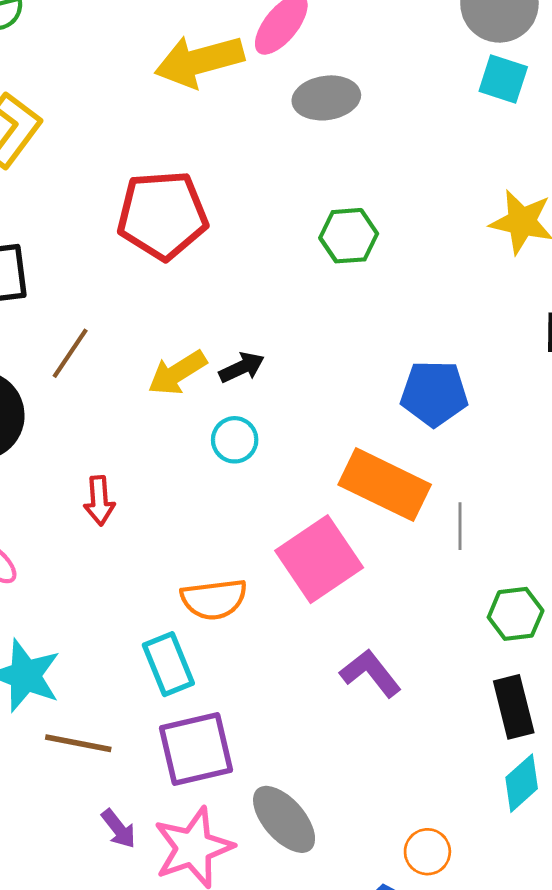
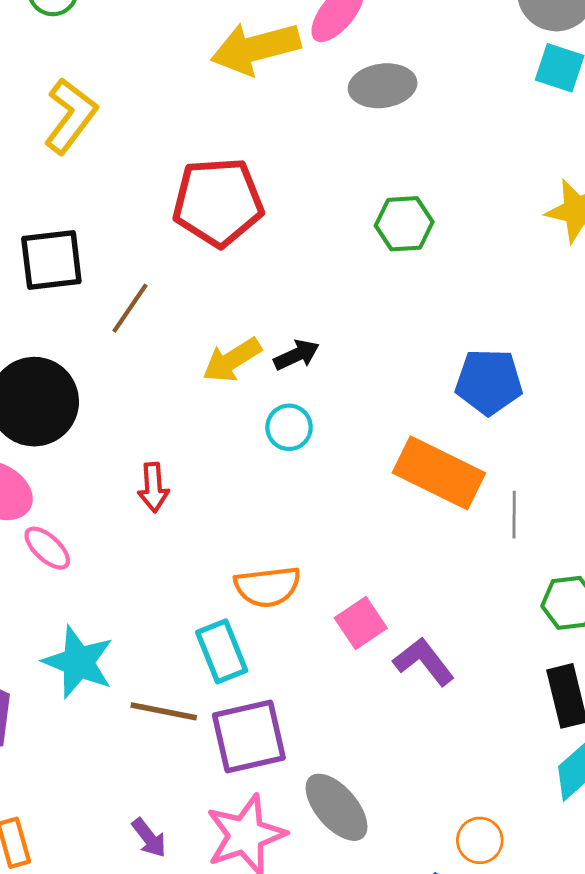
brown line: (70, 353) -> (130, 308), moved
pink square: (319, 559) -> (361, 623), moved, size x0.6
brown line: (78, 743) -> (164, 711), moved
purple arrow: (119, 829) -> (149, 838), moved

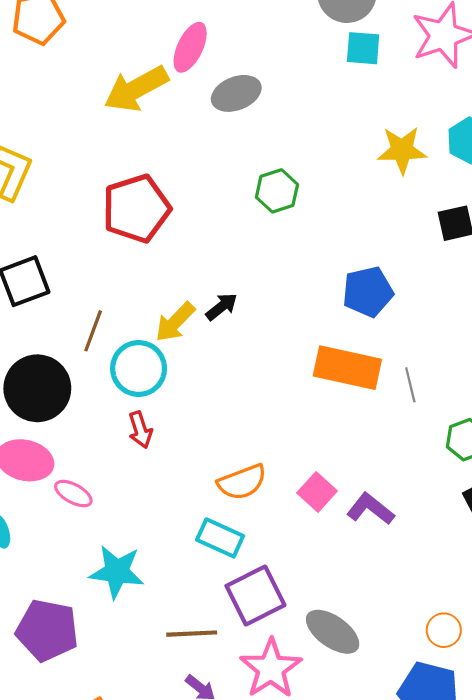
brown line: (130, 308) -> (93, 331), moved
cyan circle: (289, 427) -> (139, 368), moved, size x1.6
cyan rectangle: (222, 651) -> (220, 538), turned -30
brown line: (164, 711) -> (192, 634), moved

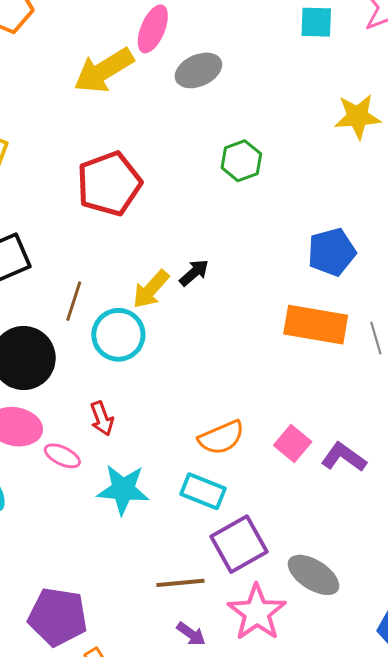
red arrow: (140, 430) -> (102, 419), moved
cyan star: (117, 572) -> (123, 489), moved
purple pentagon: (47, 630) -> (58, 617), moved

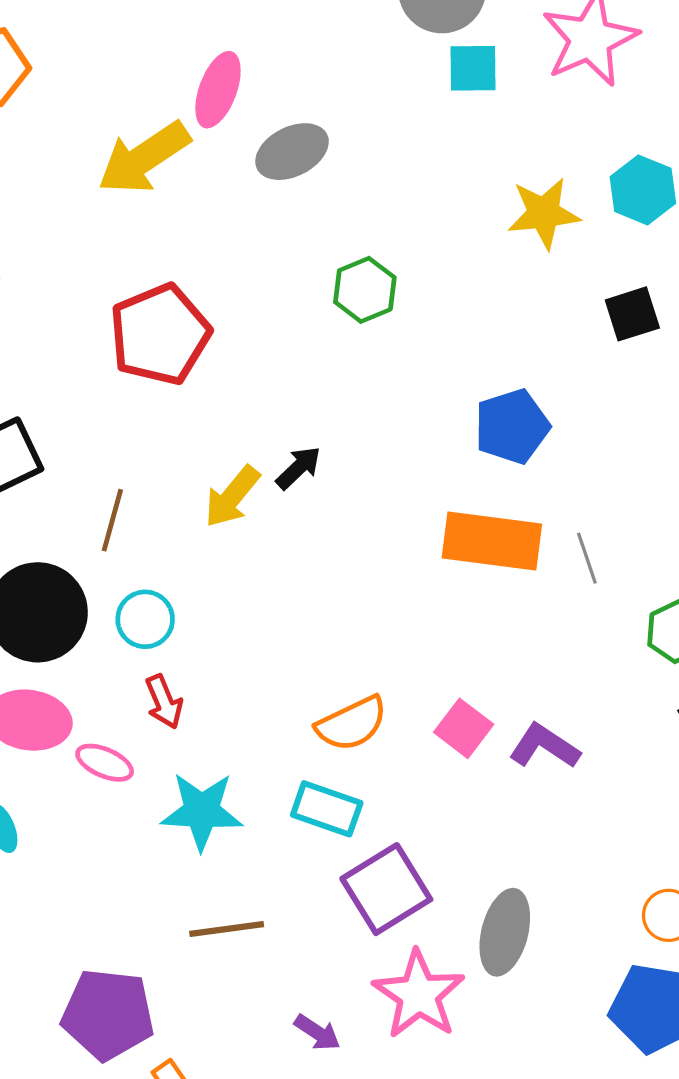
cyan circle: (118, 335) -> (145, 619), moved, size x0.7
gray ellipse: (313, 575) -> (505, 932), turned 74
brown line: (180, 583) -> (227, 929), moved

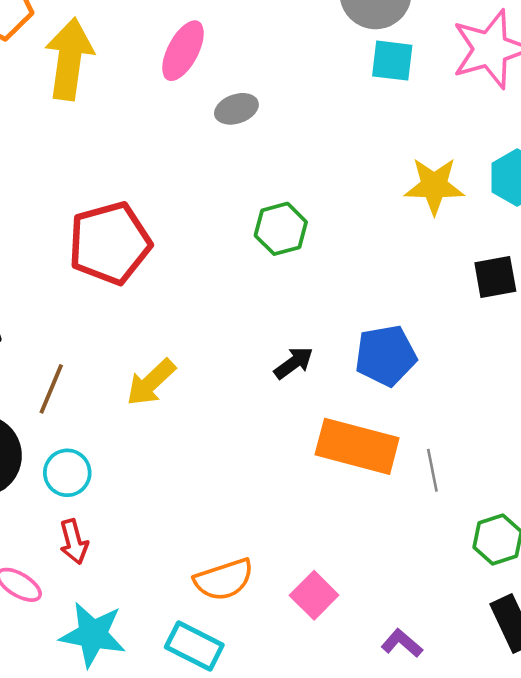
gray ellipse: (292, 152) -> (236, 109), size x0.7
yellow arrow: (144, 158) -> (69, 59), moved, turned 124
black arrow: (298, 468) -> (294, 363), moved
purple L-shape: (544, 746) -> (402, 643), moved, size x0.7

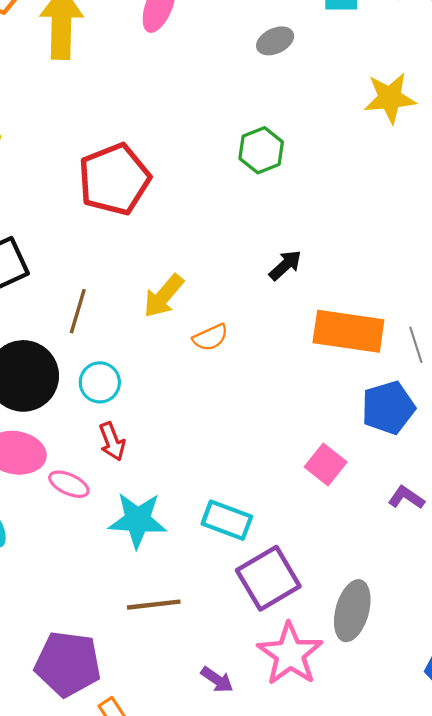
gray ellipse: (236, 109) -> (275, 41), moved
blue pentagon: (386, 356) -> (388, 408), moved
orange semicircle: (224, 580) -> (210, 337), moved, size x0.7

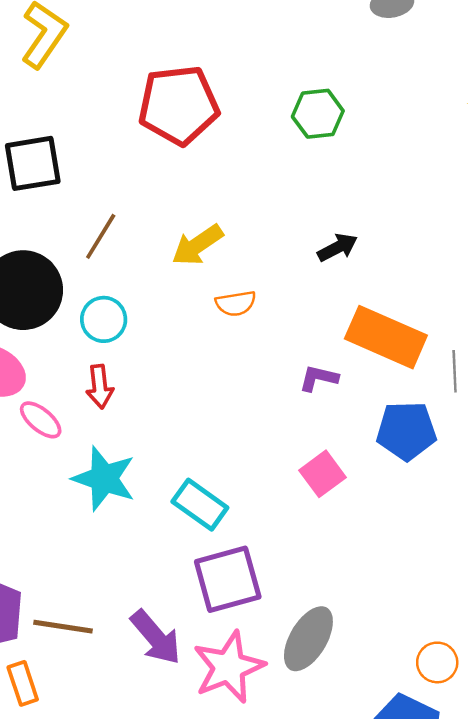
green hexagon: (261, 150) -> (318, 114), moved
purple L-shape: (406, 498) -> (319, 378), moved, turned -36
brown line: (154, 605) -> (63, 627), moved
purple arrow: (217, 680) -> (156, 637), moved, size x1.6

